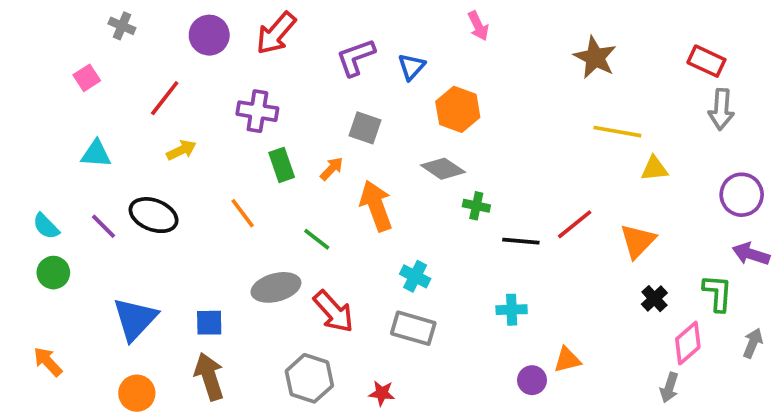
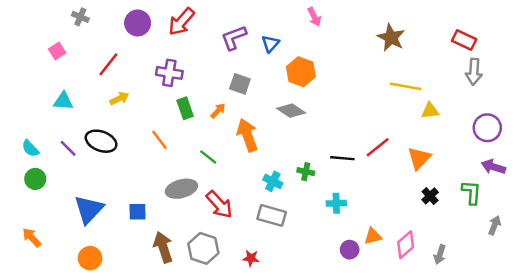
green cross: (476, 206) -> (306, 172), moved
pink diamond: (688, 343) -> (406, 245), moved
brown arrow: (209, 376) -> (163, 247), moved

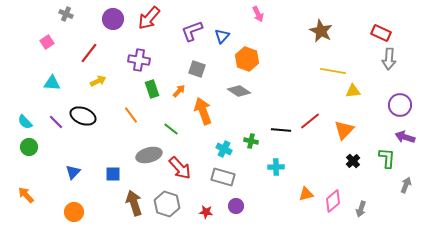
blue triangle: (89, 209) -> (73, 172), size x0.6
purple circle: (350, 250) -> (236, 206), moved

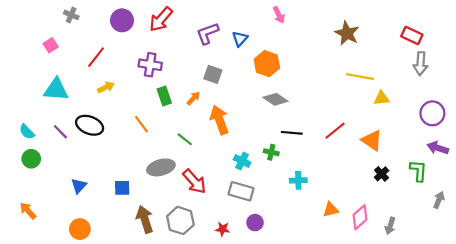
cyan triangle: (52, 83) -> (56, 90), size x1.4
gray diamond: (239, 91) -> (276, 99), moved
black line: (281, 130) -> (292, 133), moved
orange triangle: (344, 130) -> (372, 140), turned -40

